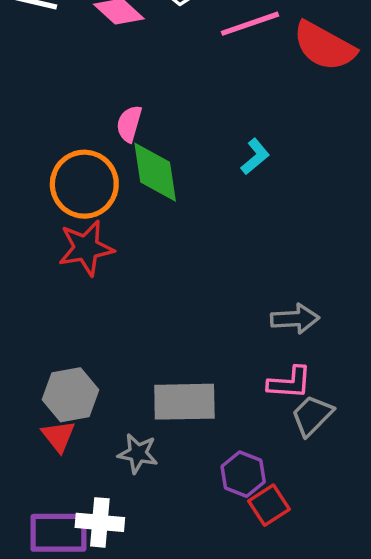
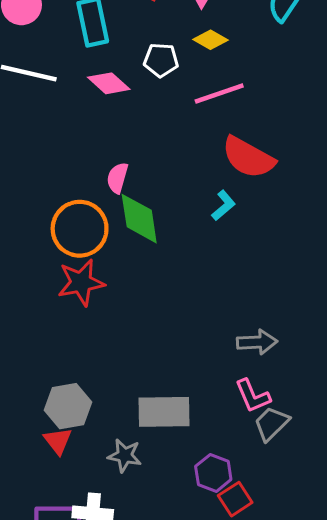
red semicircle: (324, 46) -> (248, 157), moved
pink L-shape: (290, 383) -> (253, 396), turned 63

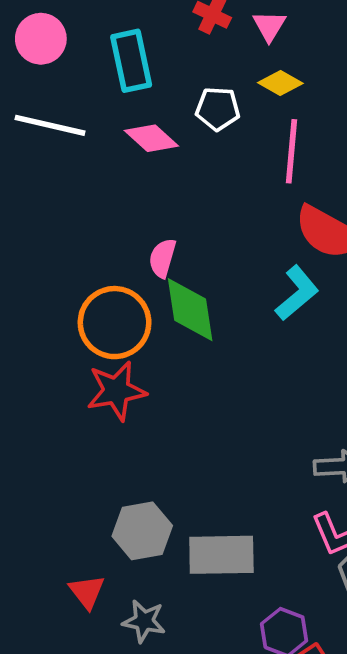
pink line: (219, 94) -> (291, 151), turned -66
cyan L-shape: (224, 205) -> (297, 293), size x1.4
gray hexagon: (68, 406) -> (142, 531), moved
gray star: (125, 456) -> (144, 621), moved

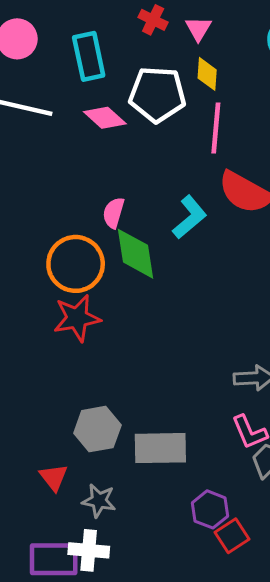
yellow diamond: (280, 83) -> (207, 74), turned 64
white pentagon: (218, 109) -> (157, 94), size x1.6
cyan L-shape: (297, 293) -> (190, 217), moved

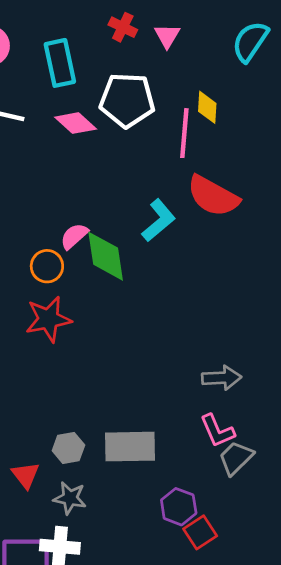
yellow diamond: (207, 74) -> (207, 107), moved
pink semicircle: (114, 213) -> (74, 236), moved, turned 32
orange circle: (76, 264) -> (47, 266), size x0.6
gray hexagon: (97, 429) -> (68, 448), moved, size x0.7

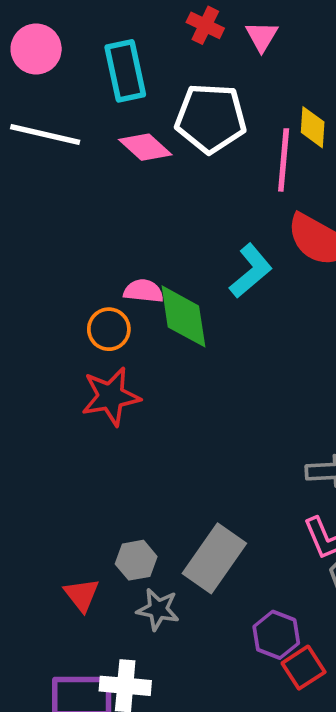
pink semicircle: (74, 236) -> (143, 291), turned 48
gray rectangle: (130, 447) -> (214, 558), turned -54
gray star: (70, 498) -> (158, 609), moved

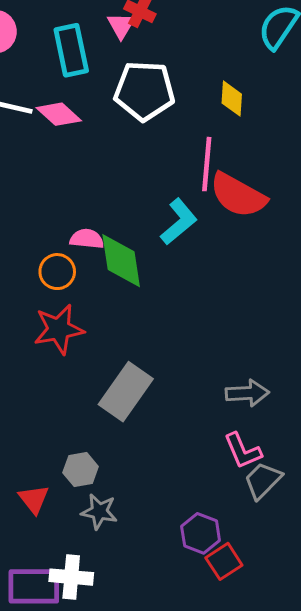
pink triangle: (262, 36) -> (121, 25), moved
pink diamond: (145, 147) -> (59, 114), moved
pink line: (284, 160) -> (207, 164), moved
gray rectangle: (214, 558) -> (126, 392), moved

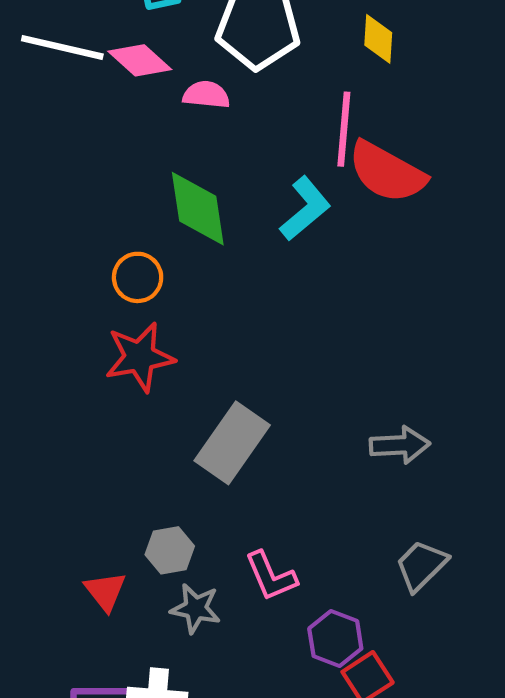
pink semicircle: (87, 239) -> (206, 95), moved
green diamond: (121, 261) -> (198, 209), moved
pink L-shape: (243, 451) -> (271, 576), moved

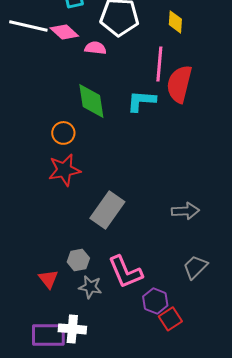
red semicircle: (387, 172) -> (179, 84), turned 75
cyan L-shape: (305, 209) -> (141, 101), turned -136
pink L-shape: (271, 576) -> (125, 272), size x1.4

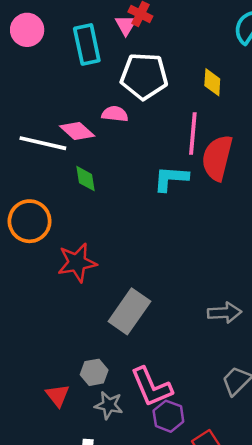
white line: (28, 26) -> (43, 143), moved
pink diamond: (64, 32) -> (77, 131), moved
green diamond: (91, 101) -> (86, 179), moved, size x0.6
orange circle: (63, 133) -> (30, 221), moved, size x1.5
purple hexagon: (155, 301) -> (168, 416), moved

